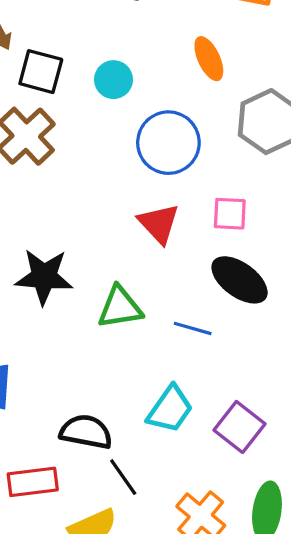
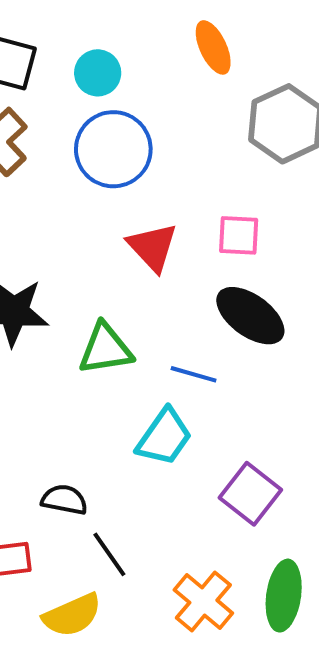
blue circle: (168, 143) -> (113, 149), moved
cyan trapezoid: (170, 409) -> (164, 437), moved
black semicircle: (86, 432) -> (64, 500), size x0.7

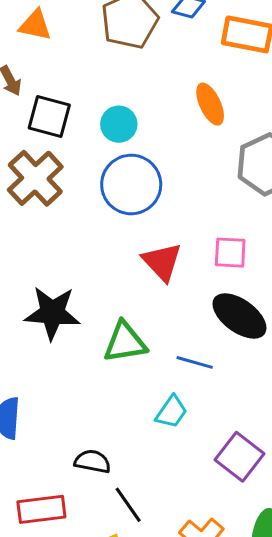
cyan trapezoid: (164, 437) -> (171, 412), size x0.7

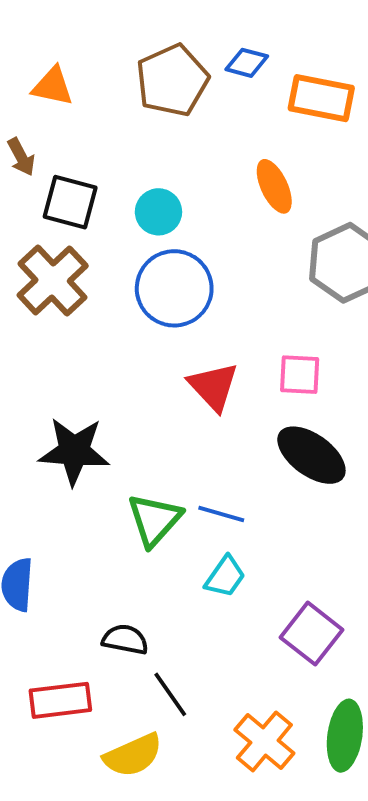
green triangle: (125, 342) -> (155, 520), moved, turned -39
blue line: (195, 362) -> (221, 514), moved

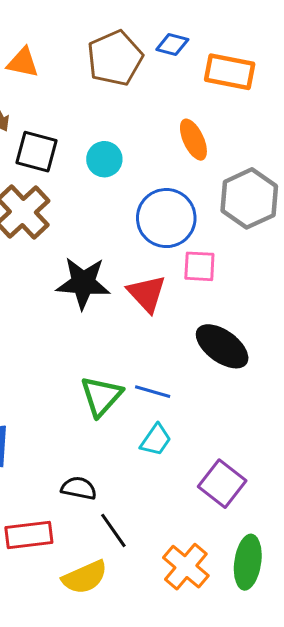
blue circle: (174, 288) -> (166, 218), moved
pink square: (300, 375) -> (199, 266), moved
black star: (74, 451) -> (83, 283), moved

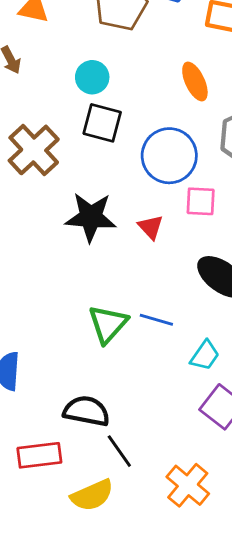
black square: (36, 152) -> (102, 123), moved
cyan circle: (104, 159) -> (92, 77), moved
red triangle: (147, 294) -> (151, 227), size x0.7
cyan trapezoid: (156, 440) -> (205, 355), moved
black semicircle: (79, 488) -> (86, 411), size x1.4

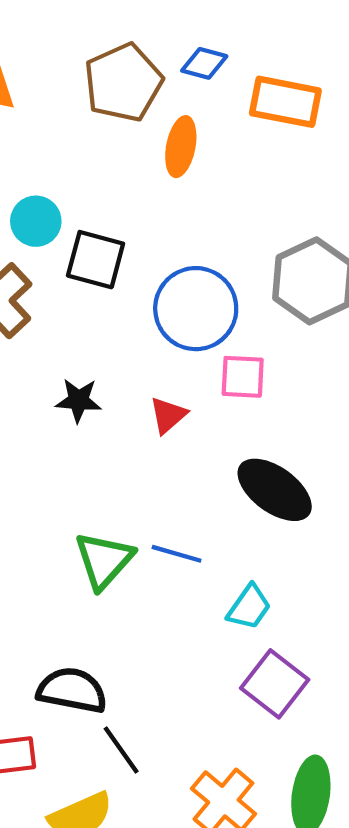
cyan circle: (92, 77) -> (36, 221), moved
orange ellipse: (195, 81) -> (181, 147), moved, turned 36
black star: (91, 217) -> (78, 400), size x0.6
red triangle: (151, 227) -> (168, 415), turned 32

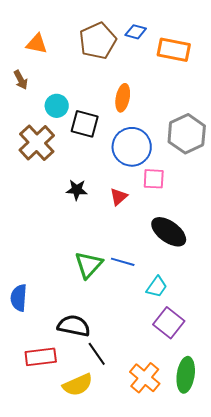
orange ellipse: (181, 147) -> (123, 98), moved

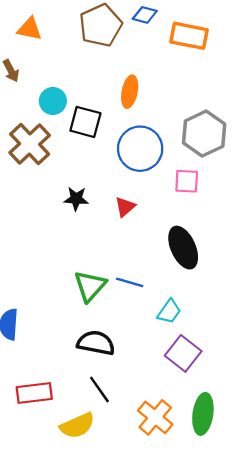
pink square: (154, 179) -> (187, 181), moved
black ellipse: (169, 232) -> (183, 248), turned 30
black semicircle: (74, 326) -> (96, 343), moved

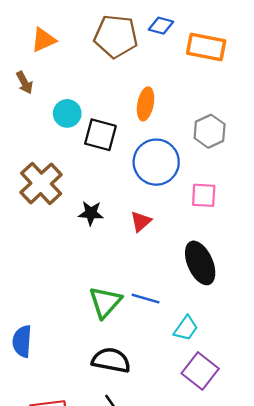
brown pentagon: (101, 25) -> (116, 36), turned 30
orange triangle: (30, 29) -> (43, 40), turned -36
gray hexagon: (204, 134) -> (210, 131), moved, size x0.7
brown cross: (30, 144) -> (41, 183), moved

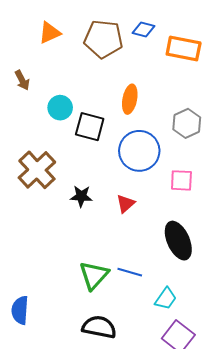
orange triangle: (43, 40) -> (50, 33), moved

